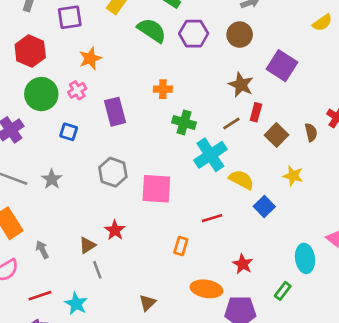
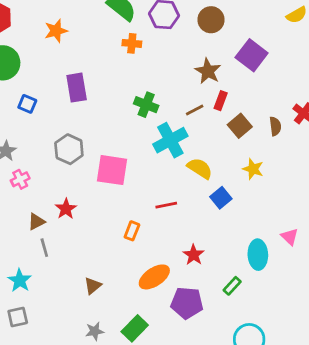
orange cross: (163, 89) -> (132, 43), moved
pink cross: (77, 90) -> (20, 179), moved
orange ellipse: (206, 289) -> (154, 277), turned -48

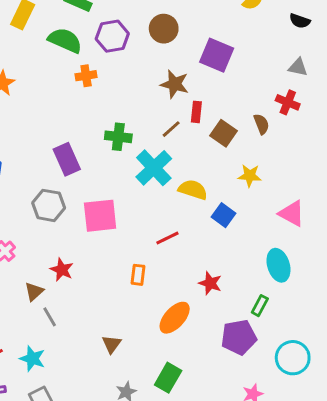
purple rectangle: (77, 88) -> (67, 159), moved
pink triangle: (290, 237) -> (292, 213), moved, size x1.4
purple pentagon: (187, 303) -> (239, 337), moved

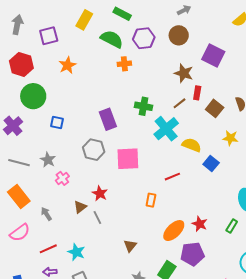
red star: (210, 283) -> (200, 224), moved
gray line: (50, 317) -> (97, 218), moved
purple pentagon: (239, 337) -> (192, 254), moved

